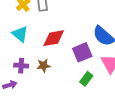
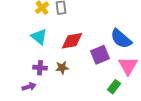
green rectangle: (86, 79) -> (114, 87), moved

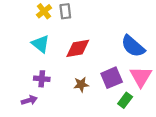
purple square: (100, 55) -> (112, 78), moved
brown star: (62, 68) -> (81, 84), moved

